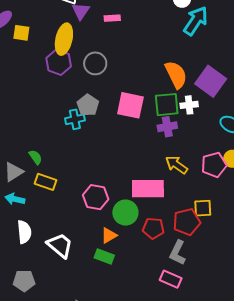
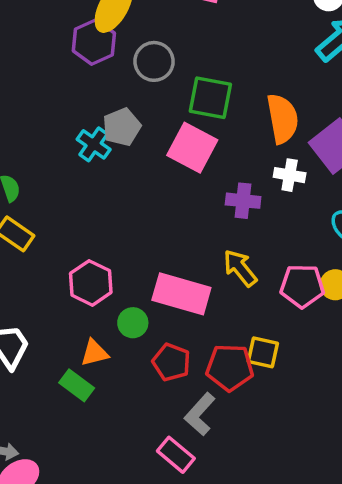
green square: (167, 105) -> (210, 98), moved
cyan cross: (75, 119) -> (94, 144), turned 30
green circle: (125, 213) -> (133, 323), size x0.7

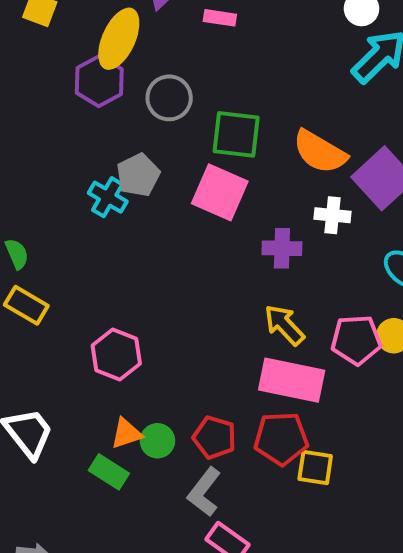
orange semicircle: (282, 119) -> (320, 152), turned 135
pink rectangle: (181, 294) -> (292, 380), moved
green circle: (133, 323) -> (157, 441), moved
yellow square: (263, 352) -> (315, 468), moved
gray L-shape: (200, 414) -> (204, 492), moved

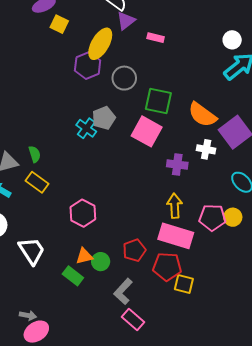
yellow arrow: (284, 325) -> (175, 206), turned 35
red pentagon: (214, 437) -> (134, 250), moved, turned 30

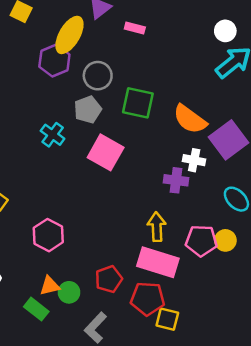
gray pentagon: (104, 118) -> (88, 110), moved
pink square: (147, 131) -> (106, 152), moved
purple cross: (177, 165) -> (176, 180), moved

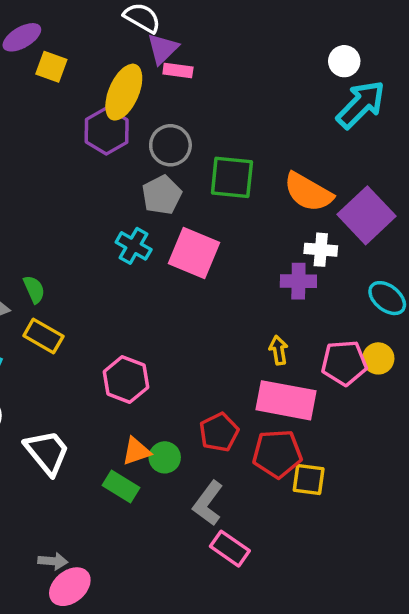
pink rectangle: (135, 28) -> (178, 71), moved
cyan cross: (53, 135) -> (134, 246), moved
yellow arrow: (157, 227) -> (279, 350), size x0.7

